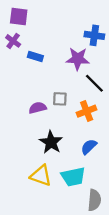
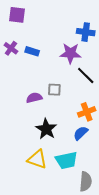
purple cross: (13, 41) -> (11, 48), moved
orange cross: (87, 111) -> (87, 112), moved

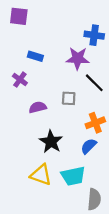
purple cross: (11, 48) -> (20, 80), moved
gray square: (54, 90) -> (69, 98), moved

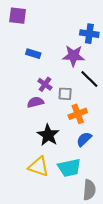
purple cross: (20, 80) -> (45, 84), moved
orange cross: (95, 123) -> (78, 114), moved

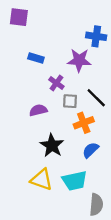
black line: (89, 79) -> (96, 98), moved
purple cross: (45, 84) -> (56, 83), moved

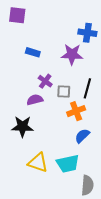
purple cross: (56, 83) -> (45, 81), moved
black line: (96, 98) -> (87, 88), turned 60
black star: (52, 145) -> (22, 127), moved, turned -30

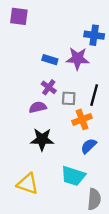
blue rectangle: (33, 52) -> (50, 60), moved
black star: (22, 127) -> (42, 139), moved
yellow triangle: (38, 163) -> (28, 184), moved
cyan trapezoid: (68, 164) -> (73, 176), turned 30

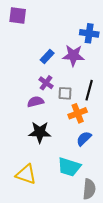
blue rectangle: (50, 60) -> (47, 57), turned -64

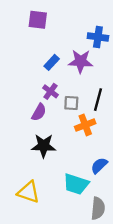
purple square: (18, 15) -> (38, 20), moved
purple semicircle: (36, 102) -> (39, 112), turned 133
blue semicircle: (84, 139) -> (99, 165), moved

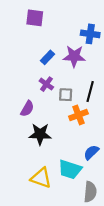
purple semicircle: (39, 112) -> (27, 109), moved
yellow triangle: (29, 192) -> (41, 178), moved

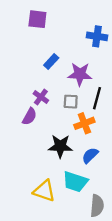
purple star: (74, 56) -> (80, 74), moved
purple cross: (46, 84) -> (41, 97), moved
black star: (40, 134) -> (60, 146), moved
blue semicircle: (91, 152) -> (90, 155), moved

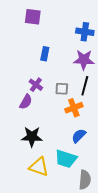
blue rectangle: (51, 62) -> (45, 54), turned -32
purple star: (80, 74) -> (84, 60), moved
black star: (60, 146) -> (32, 137), moved

